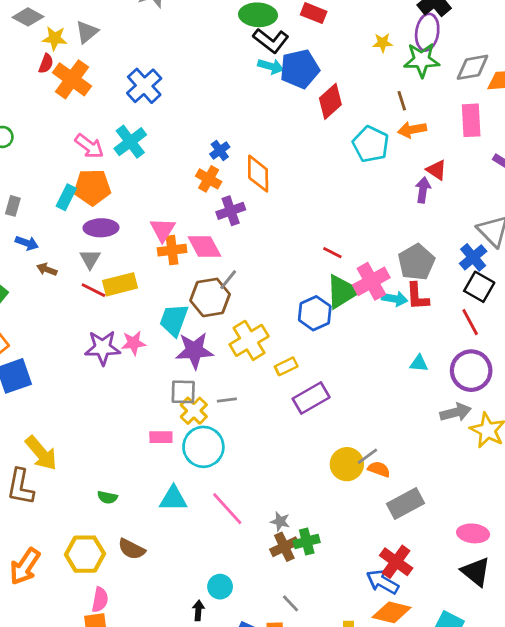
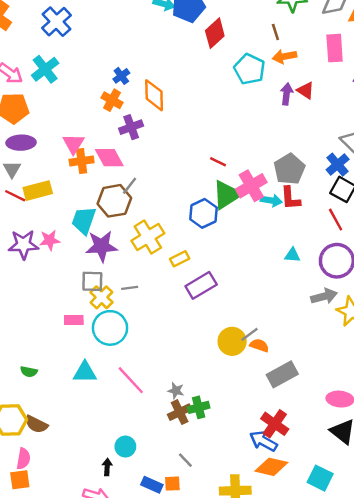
purple arrow: (423, 190) -> (287, 94), moved
brown semicircle: (132, 549) -> (36, 424), moved

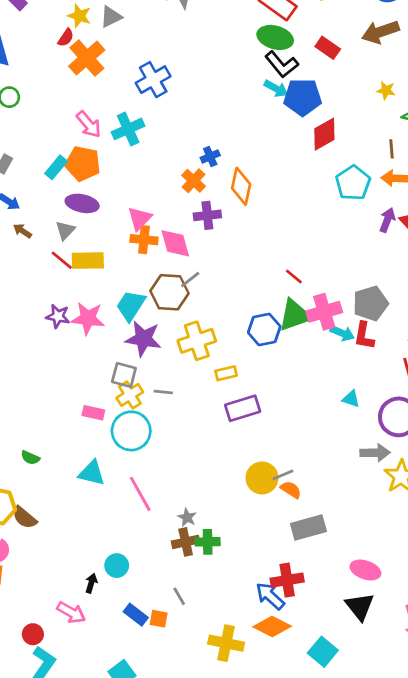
pink star: (50, 240) -> (88, 318), size x1.4
purple star: (23, 245) -> (58, 316), size x0.7
red cross: (275, 424) -> (287, 580), turned 32

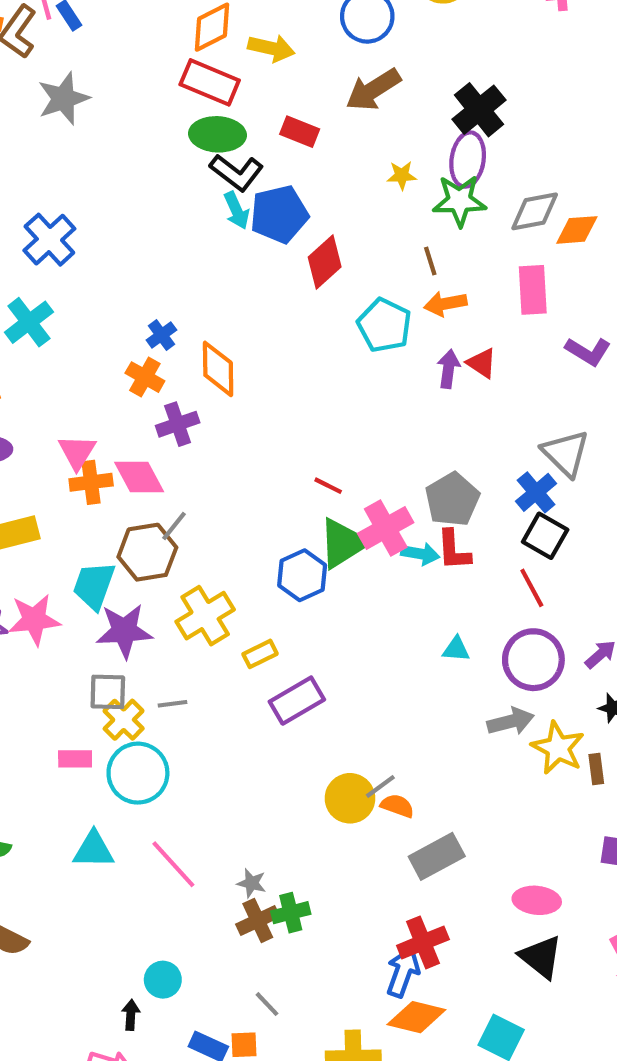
cyan arrow: (276, 89) -> (236, 210), turned 50
blue arrow: (270, 596) -> (403, 972), turned 80

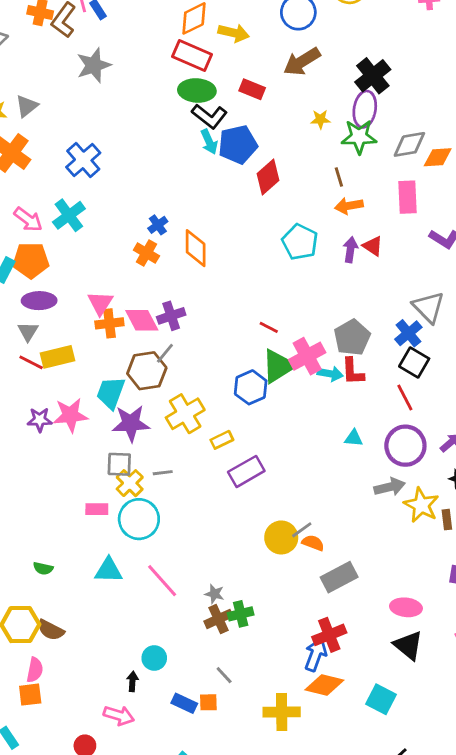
cyan pentagon: (384, 325) -> (300, 242), moved
purple cross: (178, 424) -> (171, 316), moved

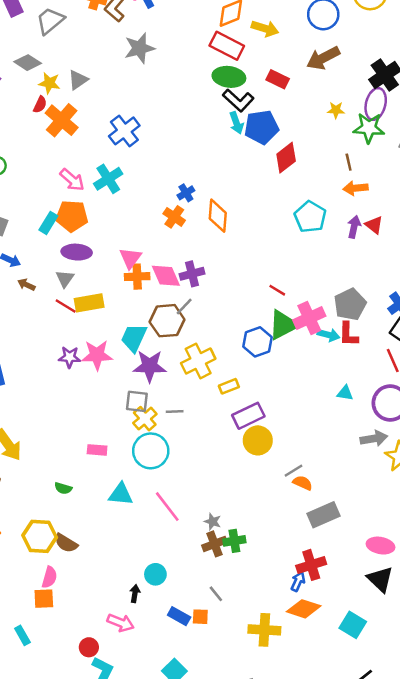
pink rectangle: (97, 509) -> (97, 450), moved
yellow circle: (281, 537) -> (258, 440), moved
blue arrow: (316, 655) -> (298, 582), size x0.7

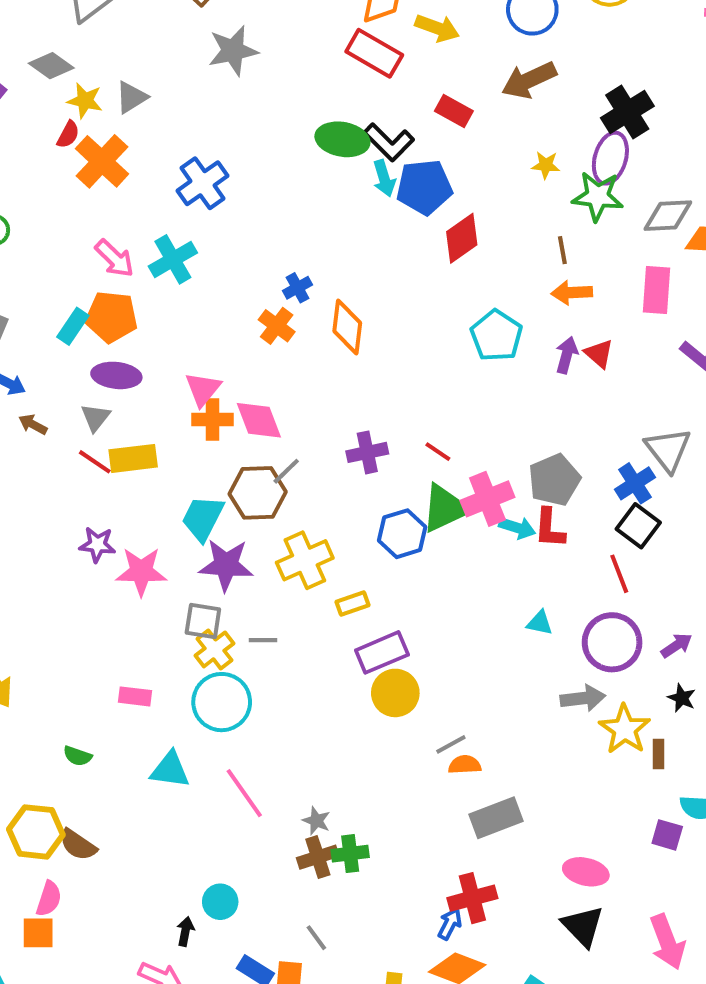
green ellipse: (229, 77) -> (342, 139), moved
purple cross: (192, 274) -> (367, 452), moved
pink star: (97, 355) -> (141, 572), moved
orange semicircle: (303, 483) -> (465, 765), turned -30

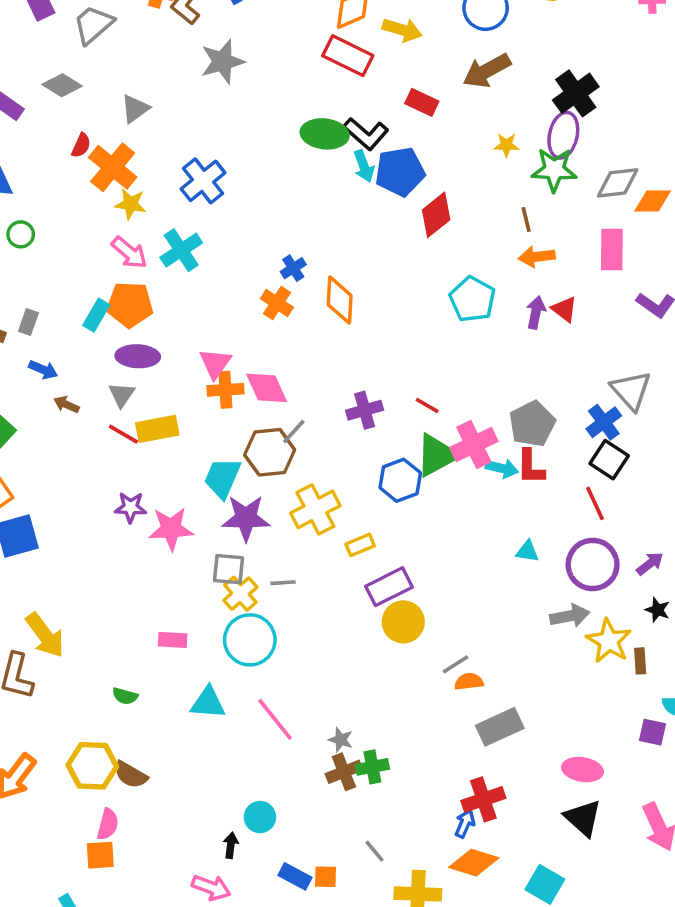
yellow star: (85, 101) -> (131, 204), moved
gray line: (316, 938) -> (375, 851), moved

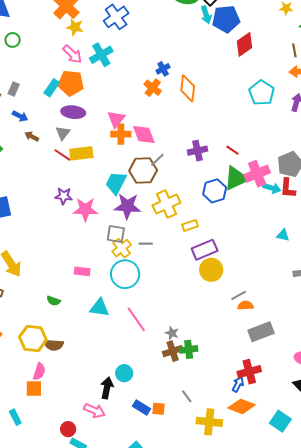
brown semicircle: (131, 775) -> (54, 345), turned -30
black arrow: (231, 845) -> (107, 388), size x1.5

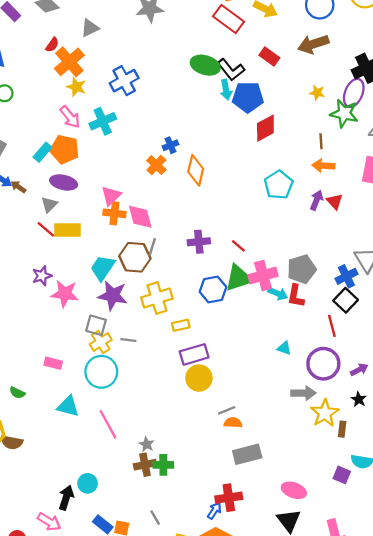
brown arrow: (32, 136) -> (18, 187), moved
gray line: (157, 160) -> (152, 247), turned -35
purple star: (64, 196) -> (42, 276), turned -30

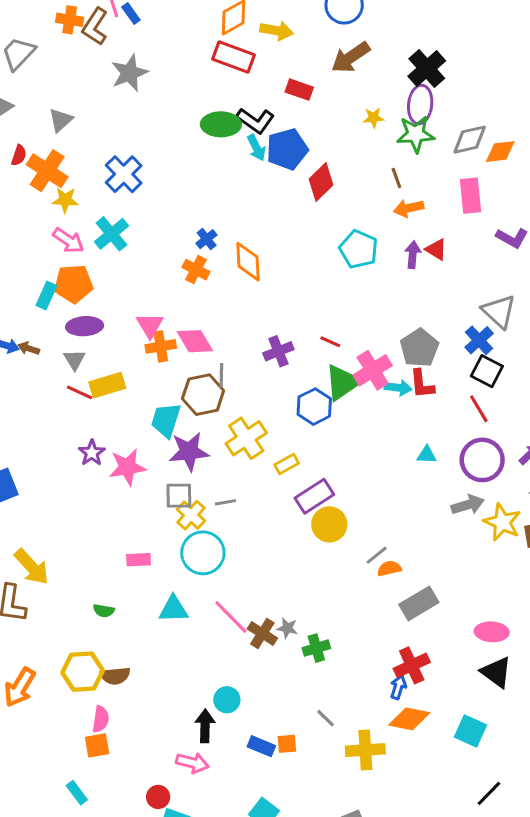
brown cross: (145, 465) -> (262, 633), moved, turned -30

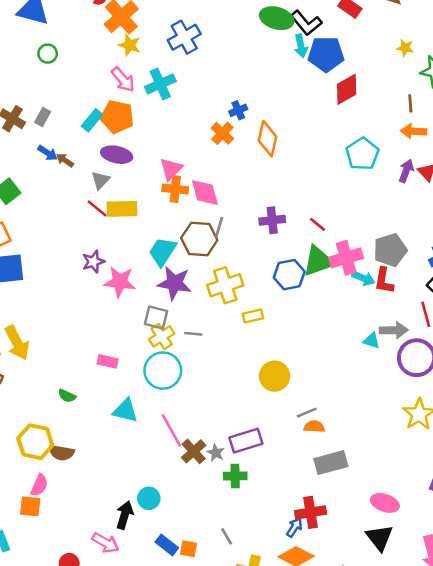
purple rectangle: (314, 496) -> (246, 441), moved
gray arrow: (468, 505) -> (394, 330), moved

